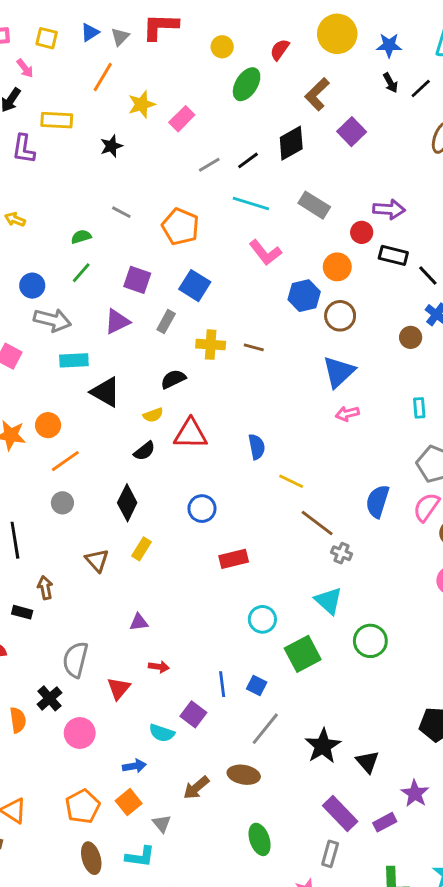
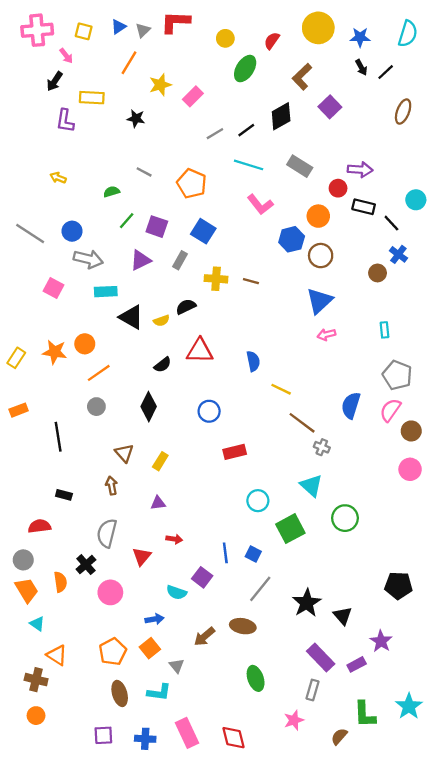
black star: (111, 146) -> (136, 118), turned 30
green line: (81, 273) -> (127, 221), moved
yellow semicircle: (153, 415) -> (161, 321), moved
yellow rectangle: (142, 549) -> (160, 461), moved
brown arrow: (45, 588) -> (112, 486), moved

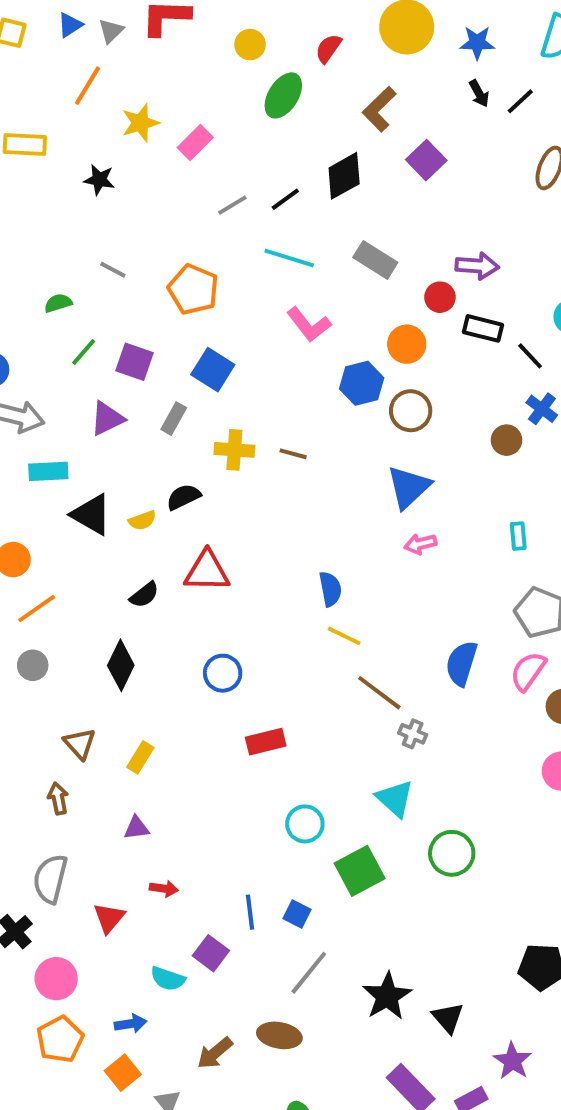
blue semicircle: (253, 361) -> (330, 589), moved
orange pentagon: (113, 652) -> (60, 1039), moved

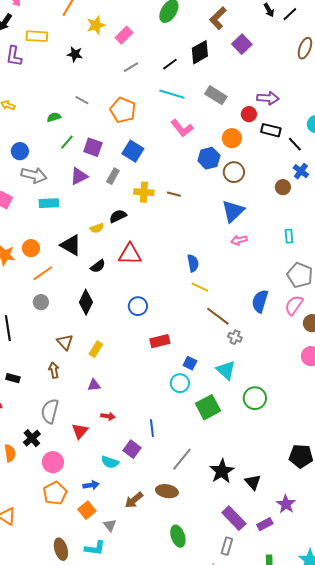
gray line: (232, 205) -> (131, 67), moved
black triangle: (91, 515) -> (71, 245), moved
blue square: (297, 914) -> (190, 363), moved

